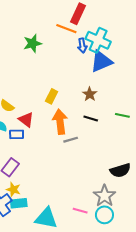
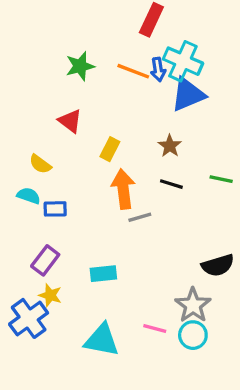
orange line: (66, 29) -> (133, 71), moved
red triangle: (26, 120) -> (70, 121), moved
cyan rectangle: (19, 203) -> (103, 274), moved

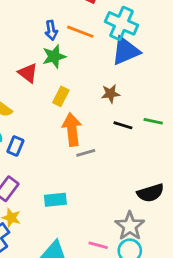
green star: (80, 66) -> (54, 56), moved
blue arrow: (158, 69) -> (51, 30), moved
brown star: (170, 146) -> (110, 94), turned 30
black line: (171, 184) -> (123, 125), moved
blue rectangle: (55, 209) -> (15, 146), turned -66

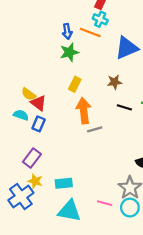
cyan cross: (122, 23) -> (100, 19), moved, size x0.6
red triangle: (28, 73) -> (39, 103), moved
cyan rectangle: (55, 200) -> (64, 183), moved

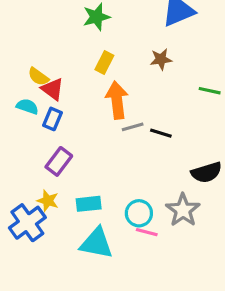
black line: (124, 107) -> (161, 133), moved
purple rectangle: (32, 158) -> (59, 161), moved
cyan circle: (130, 208) -> (139, 213), moved

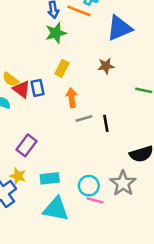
orange arrow: (117, 100) -> (72, 98), size x0.7
blue rectangle: (52, 119) -> (37, 88), moved, turned -35
black line: (161, 133) -> (106, 123), turned 63

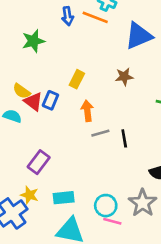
green star: (56, 33) -> (33, 41), moved
blue rectangle: (37, 88) -> (50, 100), turned 35

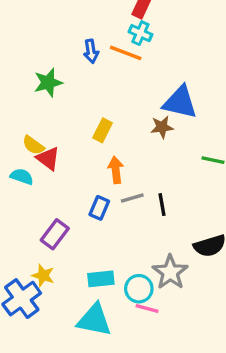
blue triangle: (139, 36) -> (180, 102), moved, turned 36
blue rectangle: (50, 100) -> (99, 208), moved
cyan rectangle: (64, 198) -> (101, 279), moved
gray star: (143, 203) -> (170, 272), moved

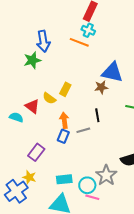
blue arrow: (91, 51) -> (43, 41), moved, size x1.5
yellow semicircle: (33, 145) -> (49, 98), moved
orange arrow: (116, 170) -> (64, 120), moved
black line: (162, 205) -> (97, 115), moved

